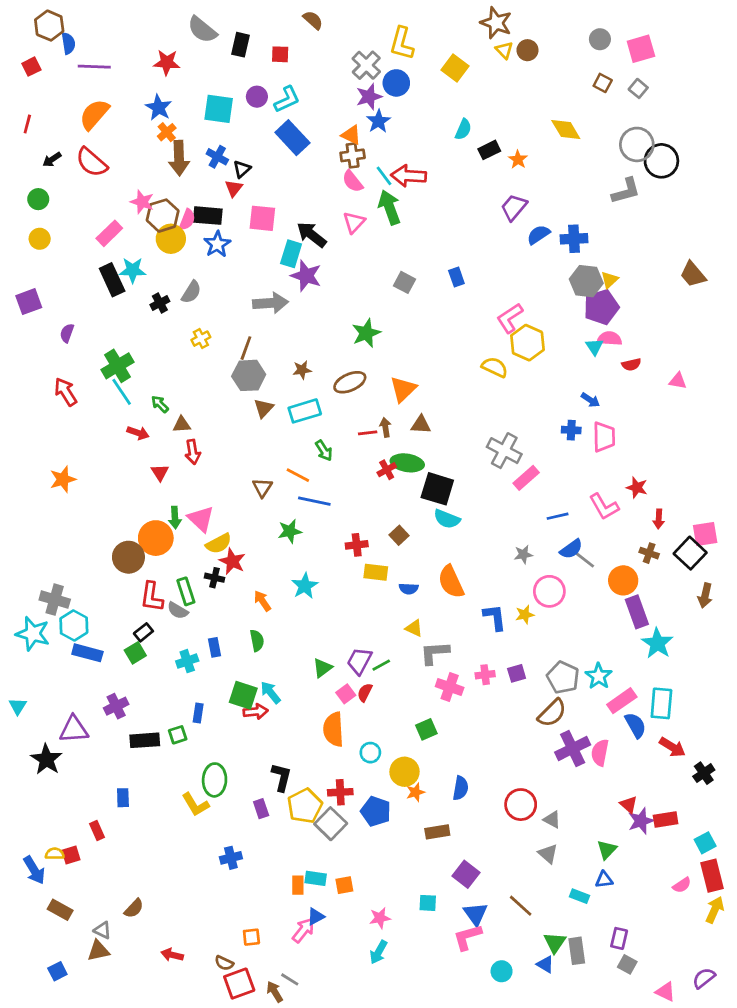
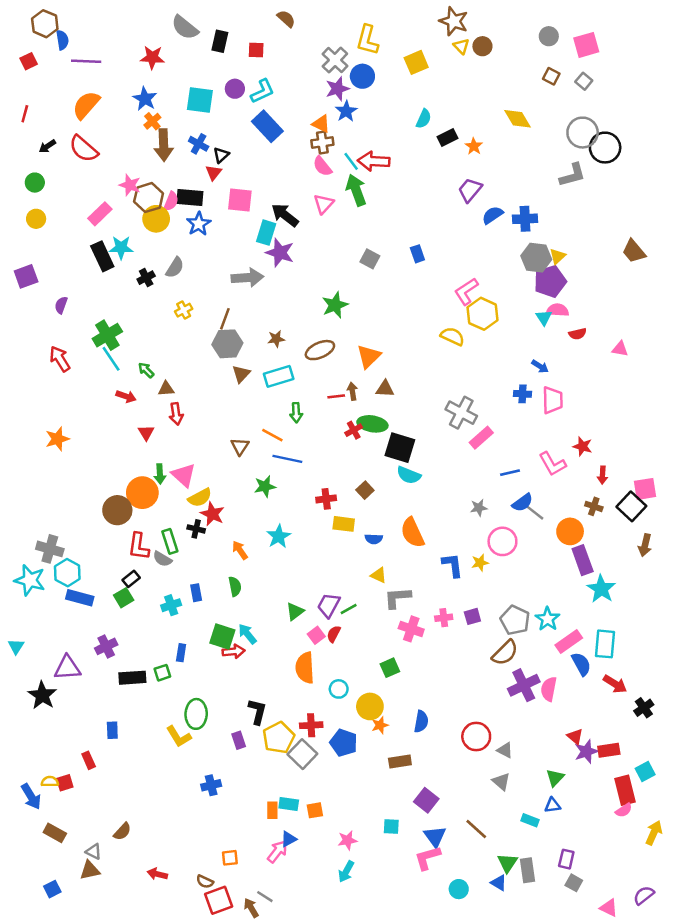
yellow square: (455, 68) -> (416, 62), turned 30
green arrow: (324, 451) -> (296, 413), turned 30
red rectangle: (712, 876) -> (625, 790), moved

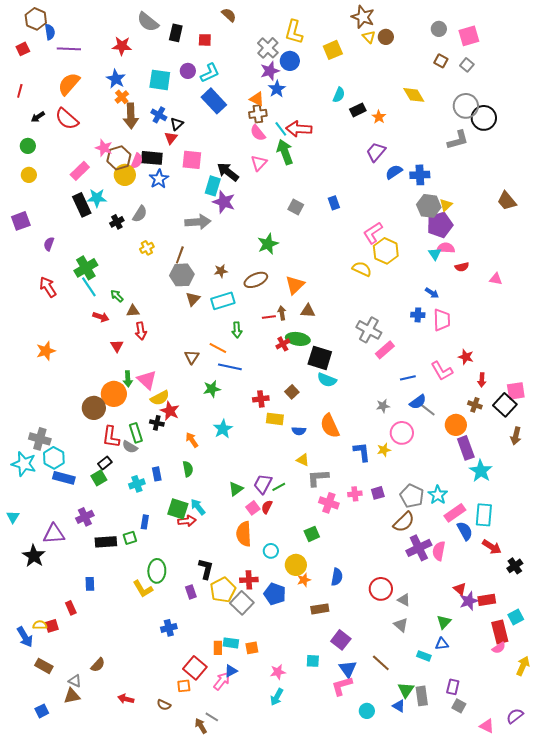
red square: (219, 900) -> (195, 668), moved, turned -30

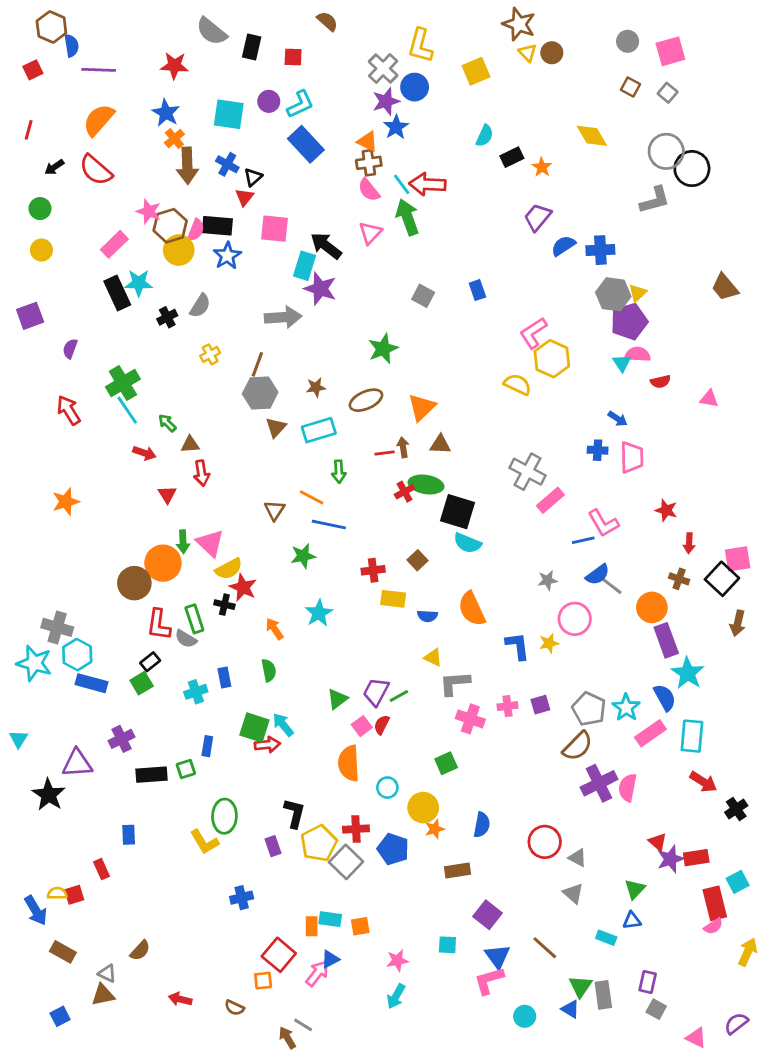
pink L-shape: (442, 371) -> (603, 523), moved
blue semicircle: (465, 531) -> (665, 697), moved

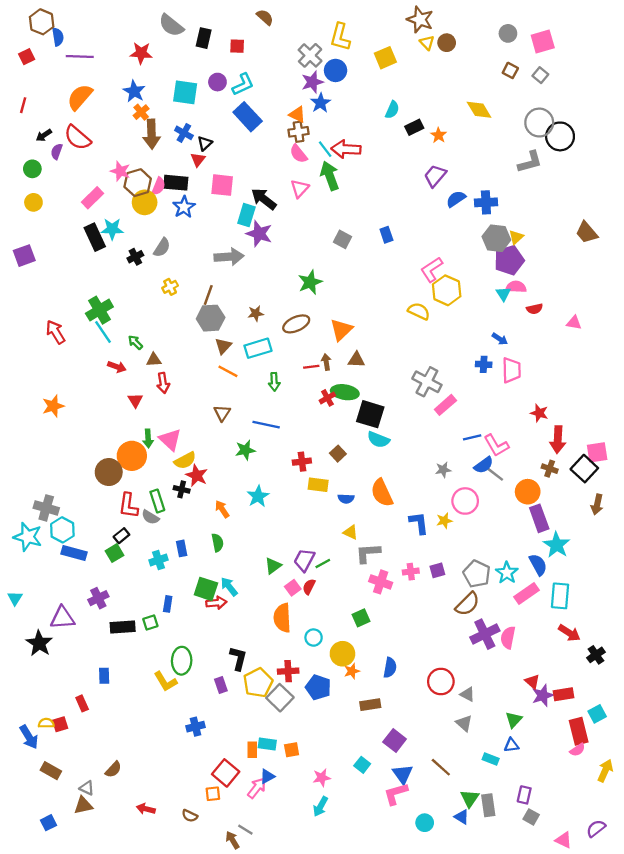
purple semicircle: (70, 349) -> (57, 151), moved
orange line: (312, 497) -> (228, 371), moved
pink L-shape: (603, 523) -> (496, 445), moved
red arrow: (689, 543) -> (558, 440), size x1.6
cyan square: (447, 945) -> (362, 765), turned 35

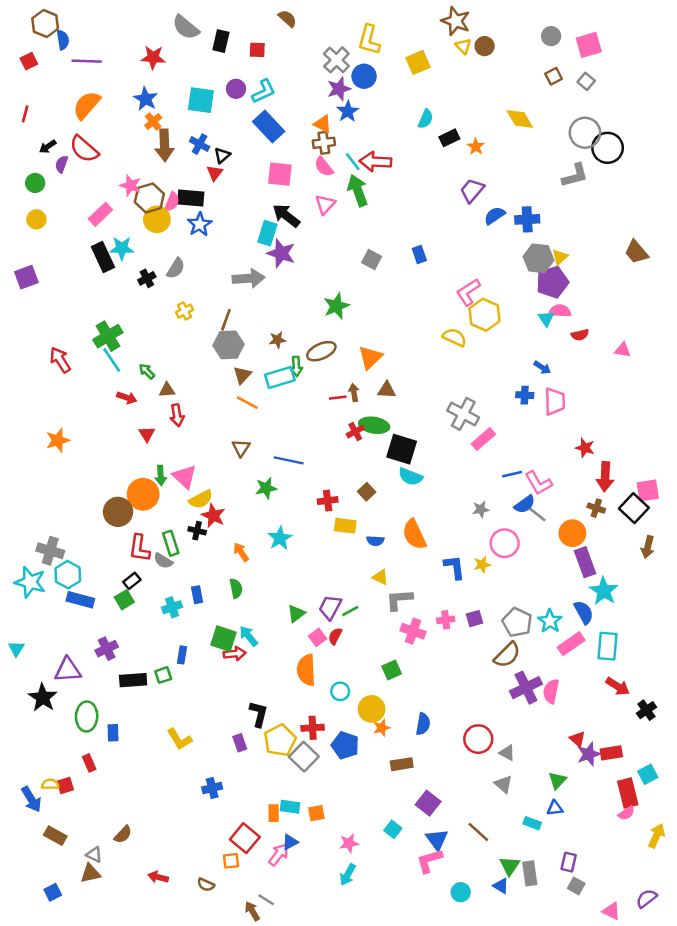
brown square: (510, 70) -> (554, 76), turned 35
pink square: (222, 185) -> (280, 174), moved
green arrow: (274, 382) -> (296, 366), moved
green ellipse: (182, 661) -> (87, 716), moved

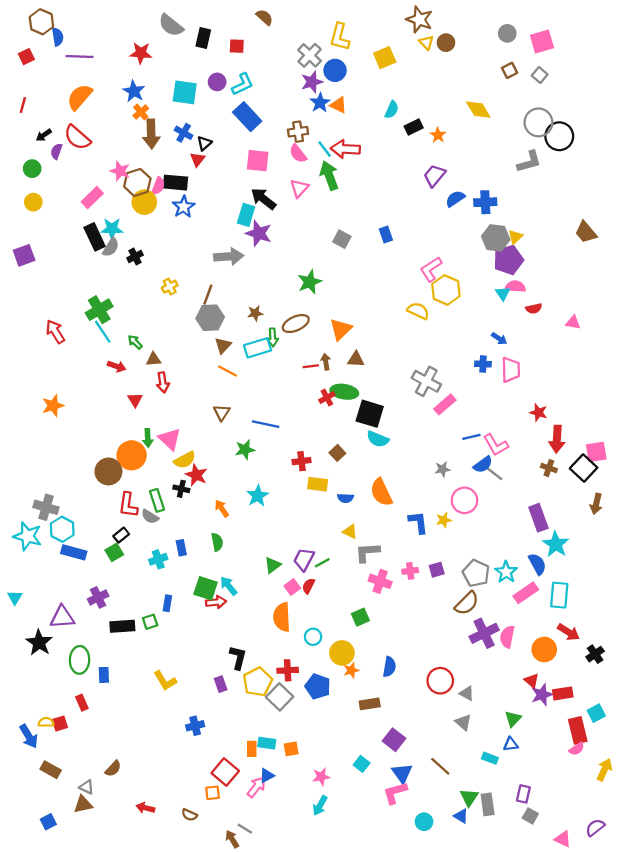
orange triangle: (323, 124) -> (338, 105), moved
gray semicircle: (176, 268) -> (111, 247), moved
orange circle: (572, 533) -> (544, 649), moved

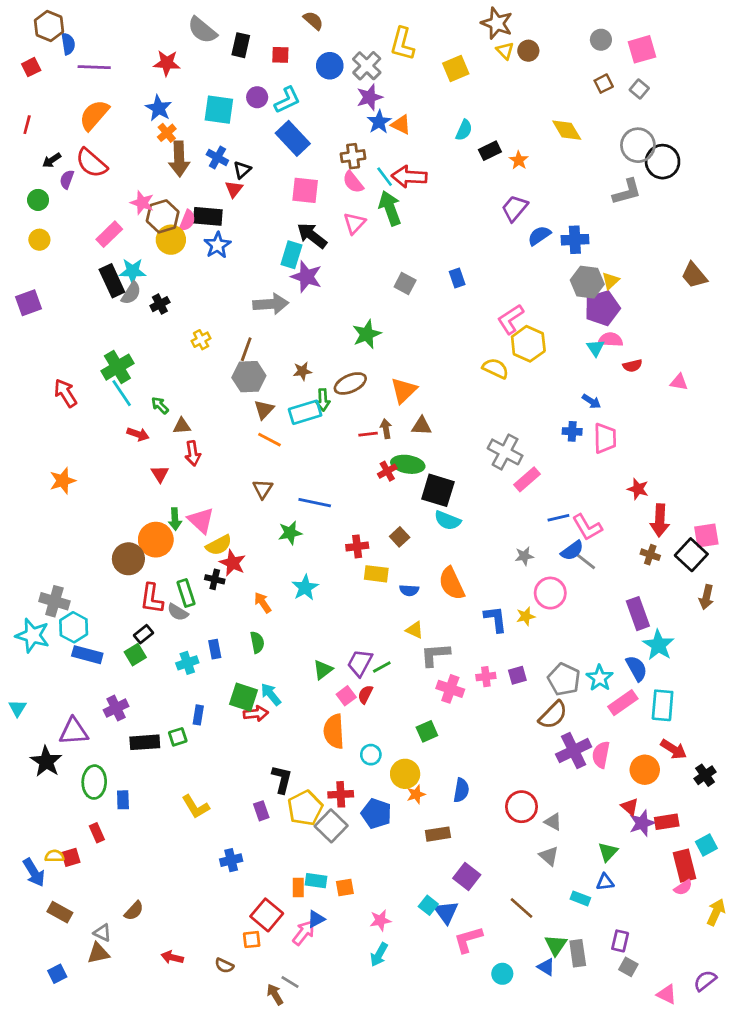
blue circle: (335, 70) -> (330, 66), moved
blue triangle: (402, 773) -> (446, 912), moved

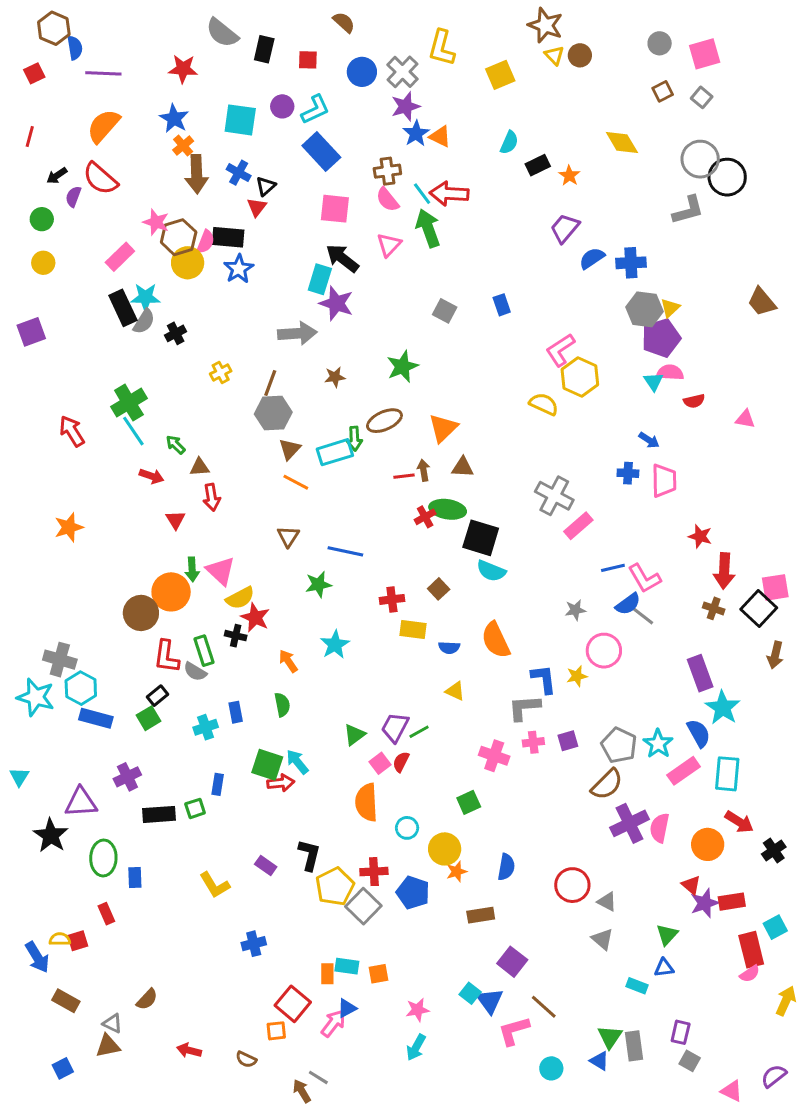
brown star: (302, 371) -> (335, 377), moved
gray L-shape: (435, 655) -> (524, 708), moved
purple rectangle: (261, 811) -> (266, 866), moved, turned -36
brown line: (521, 908) -> (544, 1007), moved

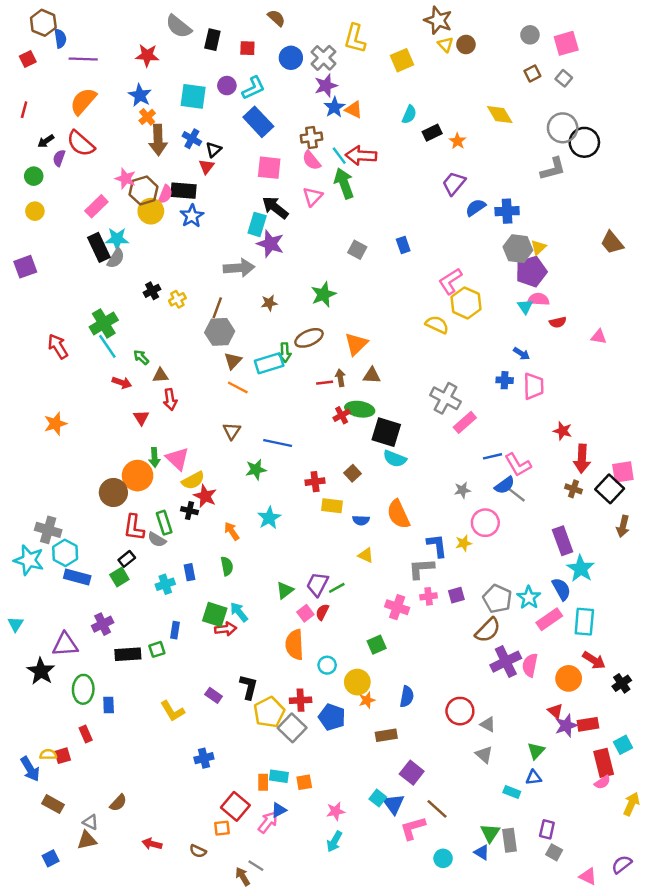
black cross: (176, 333) -> (152, 291), moved

